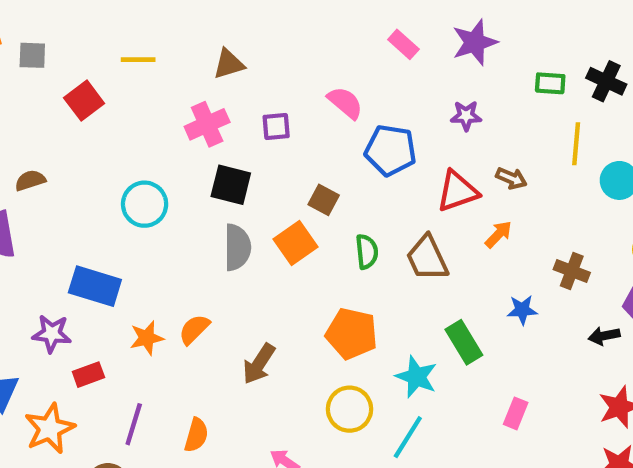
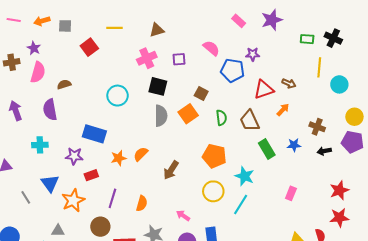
purple star: (466, 116) -> (253, 54), moved
black arrow: (604, 336) -> (324, 151), moved
green rectangle: (464, 342) -> (267, 149), moved

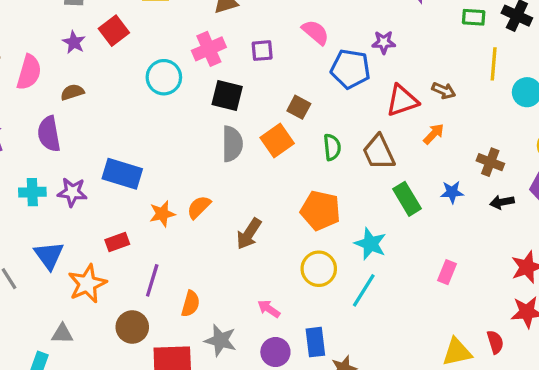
purple star: (34, 48) -> (74, 42), moved
cyan circle: (118, 96) -> (164, 77), moved
purple star: (74, 156) -> (72, 192), moved
orange semicircle: (142, 203) -> (191, 304), moved

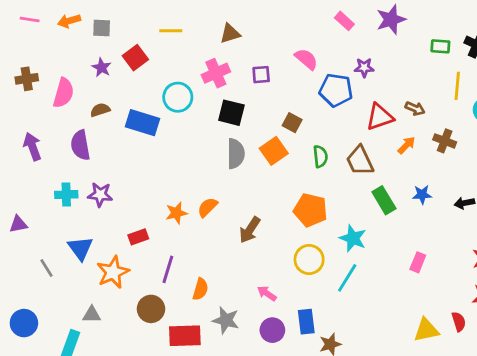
brown cross: (490, 162) -> (445, 141), moved
blue rectangle: (122, 174) -> (143, 123), moved

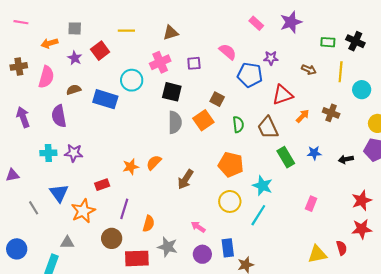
orange arrow: (69, 21) -> (49, 43), moved
brown arrow: (415, 108) -> (309, 70), moved

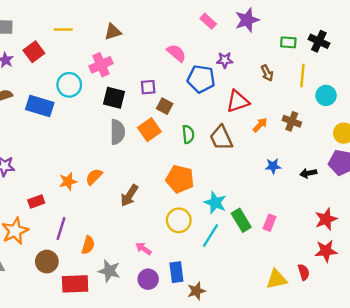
purple square: (194, 63) -> (148, 87), moved
brown arrow: (309, 70) -> (267, 73), turned 40
green rectangle: (286, 157) -> (241, 220), moved

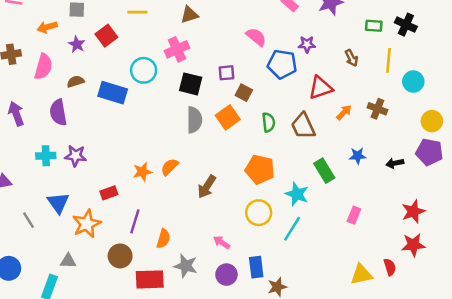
green rectangle: (241, 220) -> (324, 171), moved

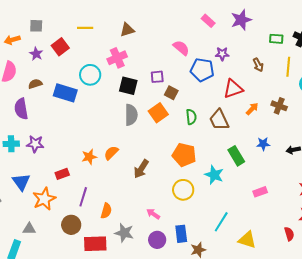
pink rectangle: (354, 215) -> (260, 192), turned 48
cyan line: (292, 229) -> (221, 222), moved
yellow triangle: (361, 275) -> (247, 240), moved, turned 30

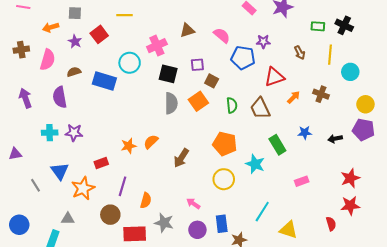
brown triangle: (127, 30) -> (187, 30), moved

